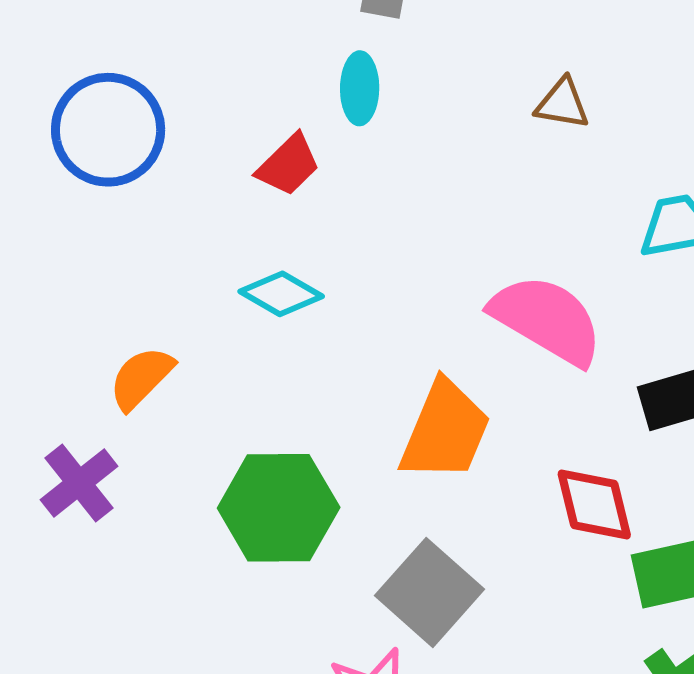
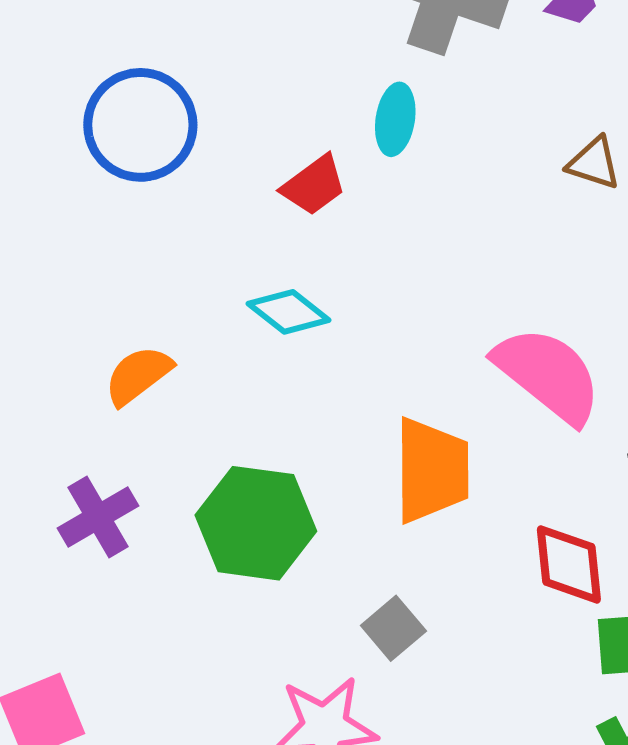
orange trapezoid: (445, 431) -> (432, 470), turned -31
purple cross: (79, 483) -> (98, 517), moved
gray square: (429, 592) -> (393, 628), size x0.6

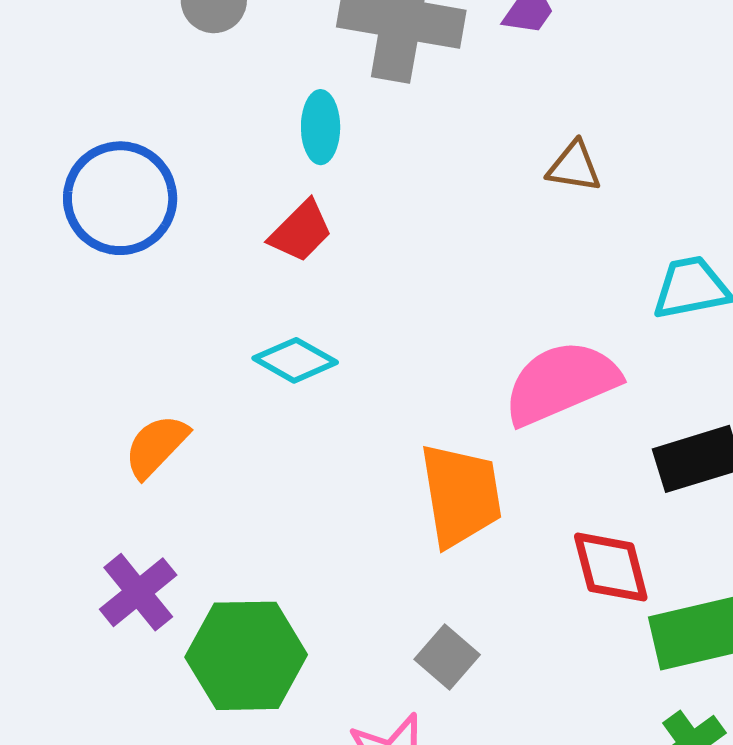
cyan ellipse: (395, 119) -> (321, 127), moved
pink semicircle: (548, 375) -> (561, 383), turned -53
green hexagon: (256, 523) -> (246, 656), moved

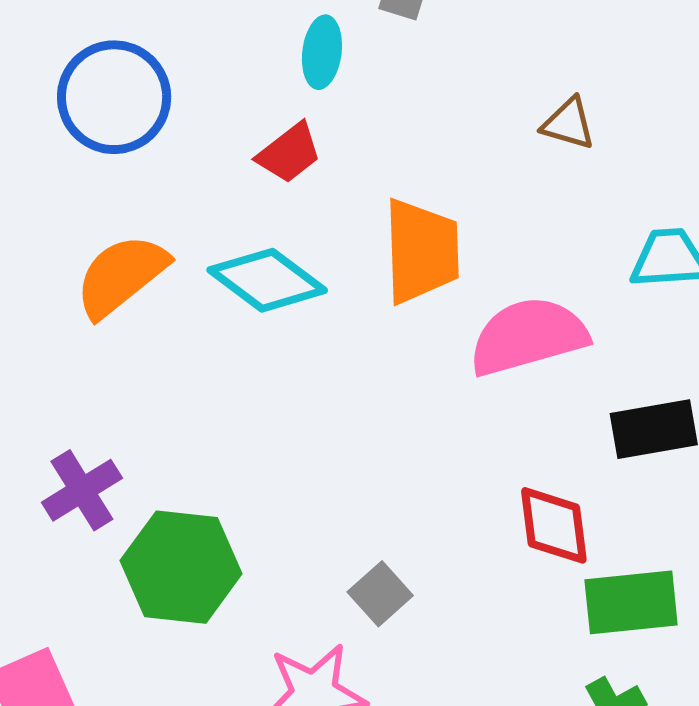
cyan diamond: (295, 360) -> (267, 280), size x1.4
orange semicircle: (156, 446) -> (121, 276), moved, size x1.4
orange trapezoid: (461, 495) -> (421, 251), moved

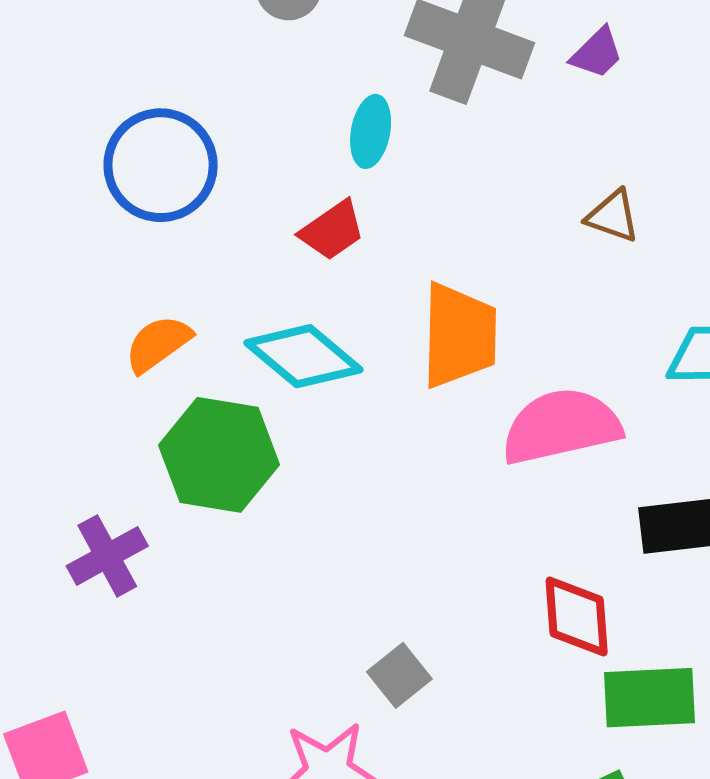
orange semicircle: (121, 276) -> (158, 344), size x0.7
green hexagon: (181, 567) -> (219, 455), moved

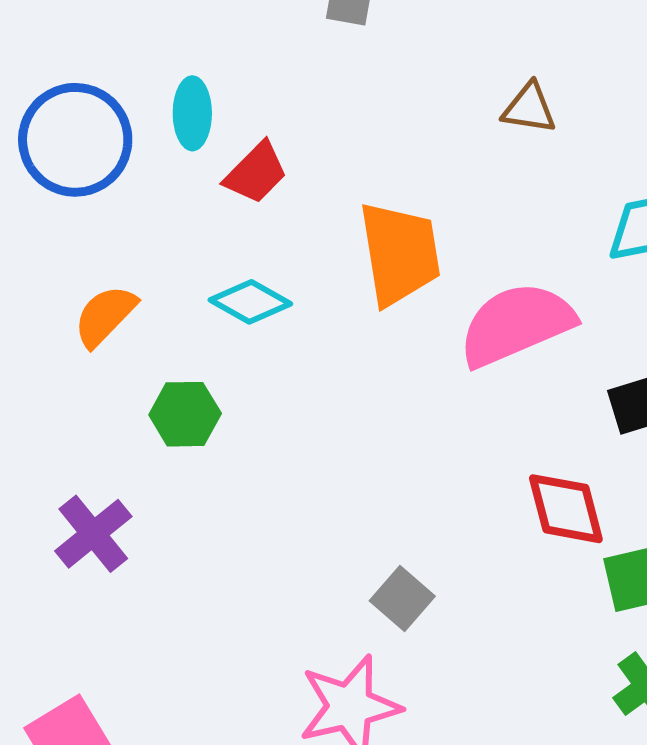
cyan ellipse: (371, 131) -> (192, 113), moved
cyan diamond: (304, 356) -> (250, 302), size x0.7
green hexagon: (219, 455) -> (185, 414), size x0.6

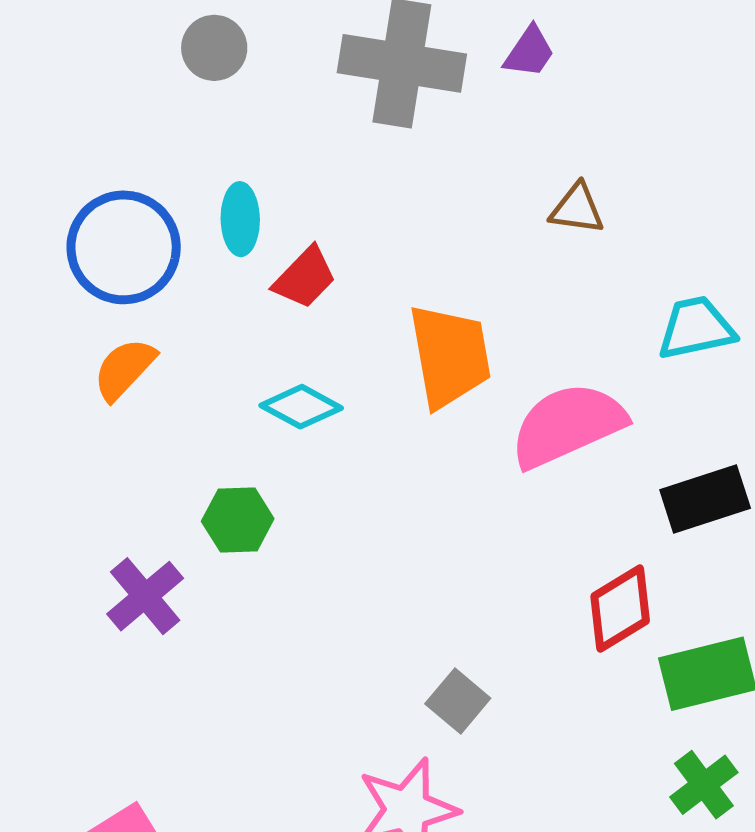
orange semicircle: (105, 316) -> (124, 369), moved
red diamond: (566, 509) -> (620, 609), turned 74
purple cross: (93, 534) -> (145, 596), moved

